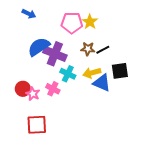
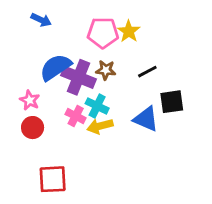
brown star: (88, 49) -> (106, 70), moved
yellow arrow: (92, 73) -> (100, 126), moved
pink cross: (53, 89) -> (76, 116), moved
pink star: (33, 94) -> (30, 100), moved

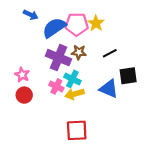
blue semicircle: (55, 67) -> (54, 28), moved
red square: (53, 179) -> (77, 130), moved

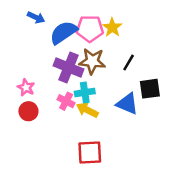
brown star: (79, 52) -> (92, 61), size x1.5
black line: (110, 53) -> (129, 62), turned -32
cyan cross: (72, 79) -> (85, 92), turned -35
yellow arrow: (75, 94) -> (87, 110), turned 42

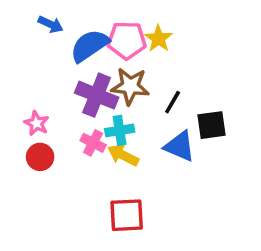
black line: (129, 62) -> (173, 102), moved

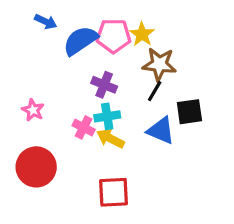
brown star: (130, 86) -> (159, 64), moved
purple cross: (97, 95) -> (104, 85), moved, size x0.7
red circle: (40, 157) -> (36, 167), moved, size x1.6

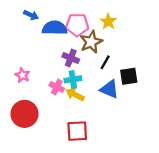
yellow star: (142, 34) -> (108, 21), moved
blue semicircle: (80, 41) -> (55, 28), turned 35
brown star: (159, 64) -> (91, 42), moved, turned -30

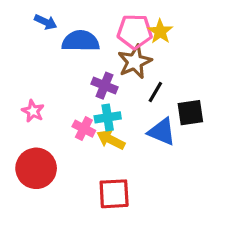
pink pentagon: (77, 25) -> (135, 32), moved

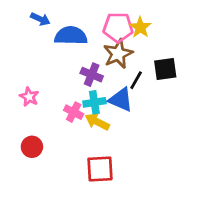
black square: (190, 113) -> (165, 69), moved
blue triangle: (162, 132) -> (121, 100), moved
red circle: (36, 168) -> (32, 147), size x0.6

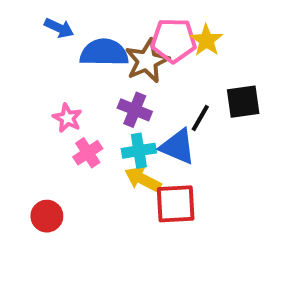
brown star: (118, 54) -> (147, 61), moved
pink star: (29, 97) -> (67, 118), moved
pink cross: (74, 112) -> (88, 153), moved, turned 30
red square: (100, 169) -> (176, 204), moved

